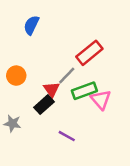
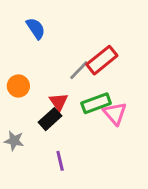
blue semicircle: (31, 25) -> (36, 28), turned 120
gray line: (67, 76) -> (79, 70), moved
purple line: (67, 136) -> (60, 161), moved, turned 48

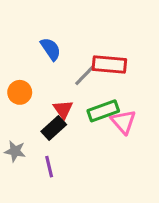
blue semicircle: (36, 28) -> (51, 49), moved
red rectangle: (102, 60) -> (109, 65), turned 44
purple line: (60, 161) -> (49, 167), moved

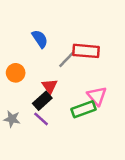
green rectangle: (103, 111) -> (84, 109), moved
purple line: (49, 167) -> (41, 119), moved, turned -35

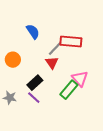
red triangle: (50, 86) -> (52, 63), moved
green rectangle: (84, 109) -> (69, 90), turned -30

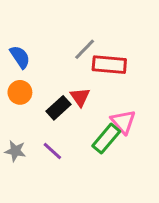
blue semicircle: (33, 32) -> (20, 57), moved
gray line: (55, 49) -> (85, 49), moved
black rectangle: (35, 83) -> (58, 108), moved

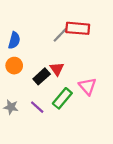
blue semicircle: (20, 57) -> (14, 40), turned 49
red rectangle: (109, 65) -> (78, 28), moved
green rectangle: (106, 139) -> (62, 98), moved

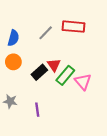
gray line: (60, 35) -> (46, 33), moved
green rectangle: (62, 98) -> (65, 75), moved
purple line: (37, 107) -> (37, 110), moved, turned 40

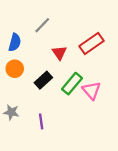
red rectangle: (74, 27) -> (91, 44), moved, turned -40
gray line: (46, 33) -> (42, 25), moved
red triangle: (54, 65) -> (59, 53), moved

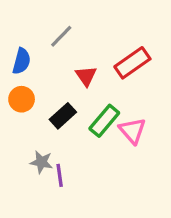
gray star: (11, 112) -> (41, 162), moved

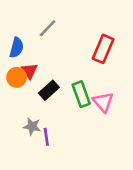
red rectangle: (132, 63) -> (103, 49), turned -32
red triangle: (86, 76) -> (29, 71), moved
green rectangle: (104, 121) -> (81, 94), turned -60

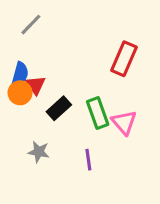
gray line: (48, 28) -> (31, 25), moved
blue semicircle: (17, 48) -> (20, 74), moved
purple line: (46, 137) -> (88, 160), moved

